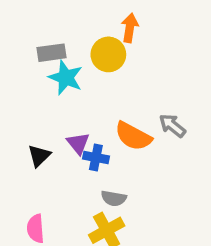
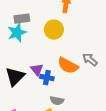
yellow circle: (108, 54) -> (54, 30), moved
cyan star: (66, 78) -> (17, 33), moved, turned 30
black triangle: (39, 156) -> (15, 77), size x1.5

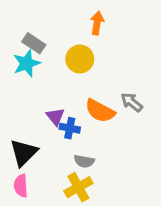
gray rectangle: (22, 19) -> (34, 43), turned 42
black triangle: (15, 77) -> (24, 153), moved

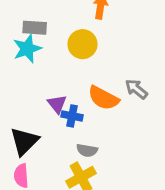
gray rectangle: (34, 43) -> (35, 28), turned -30

